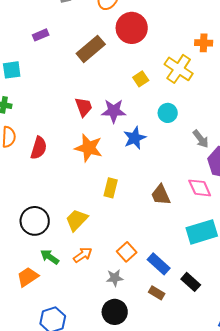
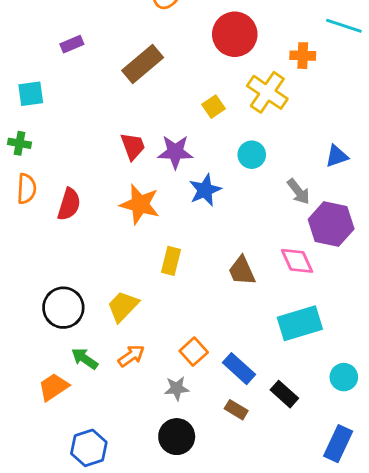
red circle: (132, 28) -> (235, 34), moved

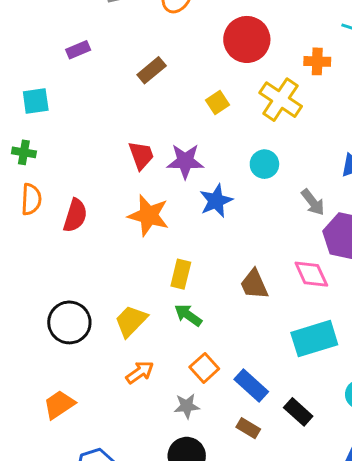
brown rectangle: (143, 64) -> (152, 70), size x0.7
yellow square: (214, 107) -> (218, 103), moved
green arrow: (85, 359) -> (188, 315), moved

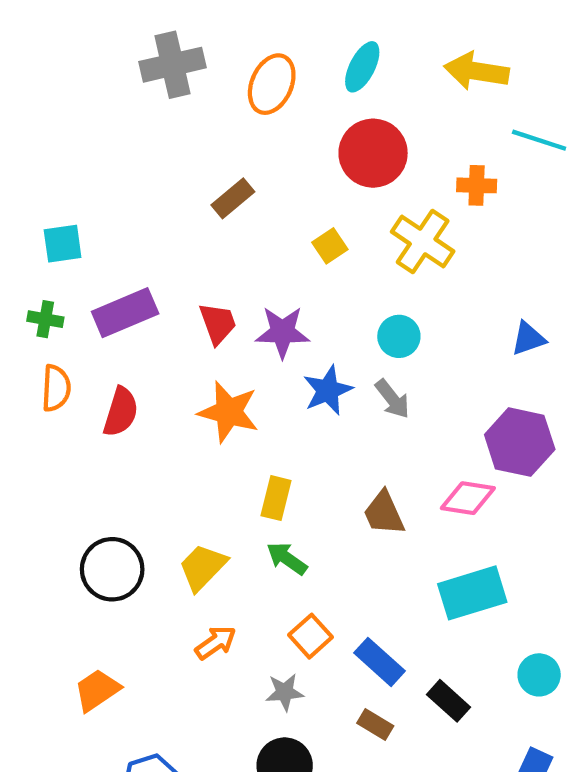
purple rectangle: (78, 50) -> (125, 313), moved, size x1.8
gray arrow: (313, 202) -> (392, 399), moved
pink diamond: (311, 274) -> (468, 498), turned -57

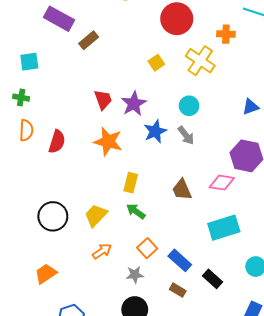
brown rectangle: (233, 198) -> (89, 40), moved
purple rectangle: (125, 313) -> (59, 19), moved, turned 52
purple star: (282, 332) -> (134, 104), turned -30

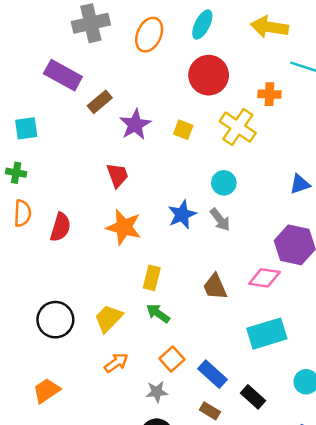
yellow square: (156, 63) -> (183, 130), turned -35
purple star: (134, 104) -> (135, 125), moved

